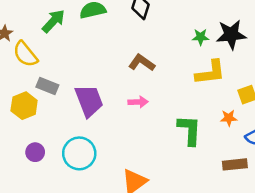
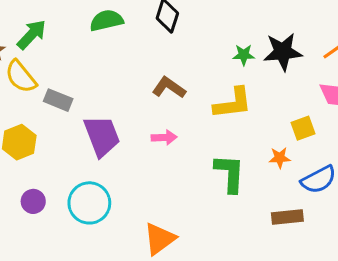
green arrow: (54, 21) -> (32, 35), moved
yellow L-shape: (210, 73) -> (233, 103), moved
gray rectangle: (47, 86) -> (58, 100), moved

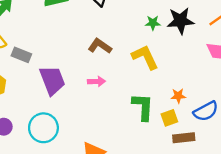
yellow L-shape: (233, 103) -> (145, 57), turned -108
yellow square: (303, 128) -> (169, 118), moved

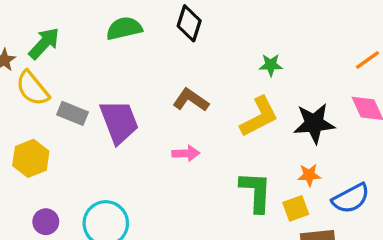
black star: (180, 21) -> (314, 123), moved
yellow L-shape: (145, 57) -> (259, 117), turned 88
purple trapezoid: (52, 80) -> (119, 122), moved

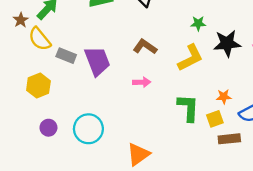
black star: (314, 123) -> (227, 43), moved

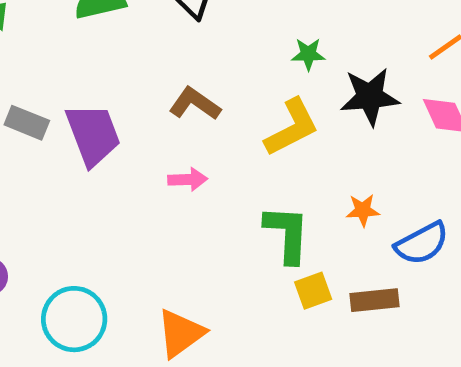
yellow square: (215, 119) -> (313, 291), moved
cyan circle: (88, 129) -> (74, 319), moved

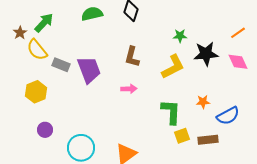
brown L-shape: (195, 104) -> (132, 57), turned -110

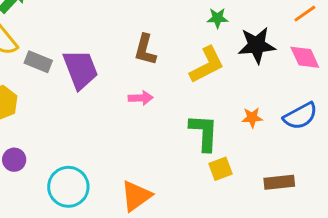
blue semicircle: (228, 116) -> (300, 116), moved
brown rectangle: (208, 140) -> (279, 182), moved

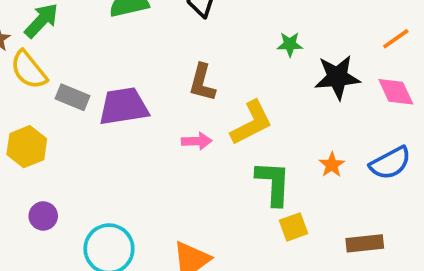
yellow L-shape: (207, 65) -> (251, 123), moved
purple trapezoid: (80, 69) -> (124, 106), turned -78
orange star: (252, 118) -> (332, 165), turned -30

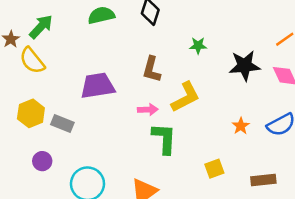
green star: (290, 44) -> (198, 46), moved
gray rectangle: (72, 97) -> (62, 123), moved
green L-shape: (273, 183) -> (164, 139), moved

